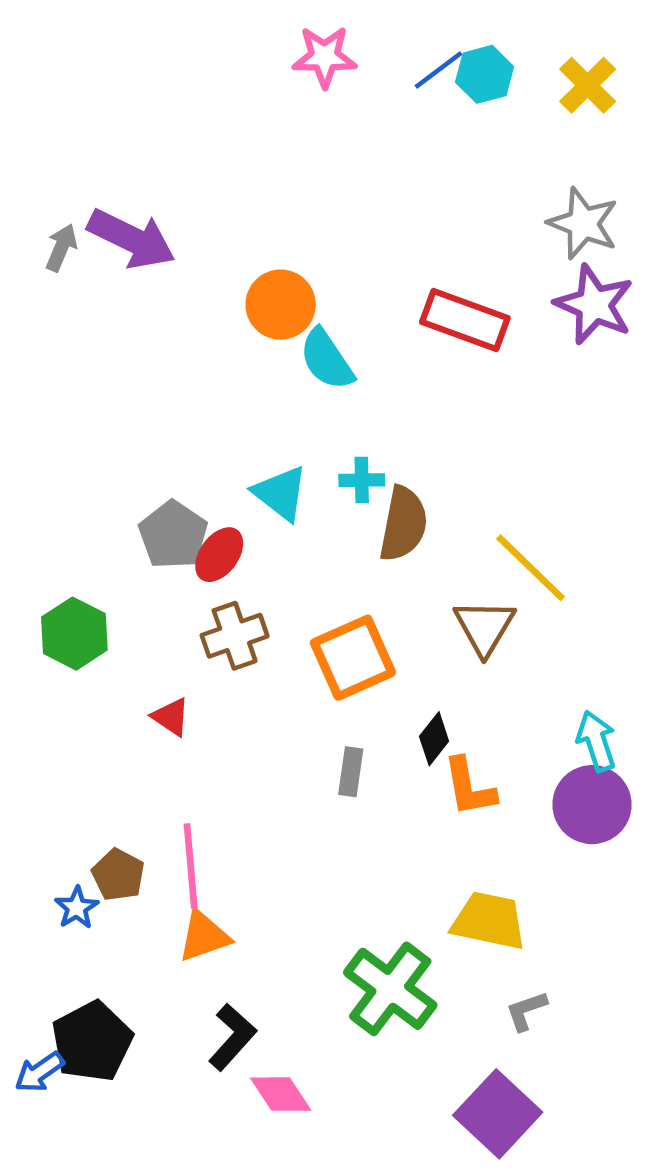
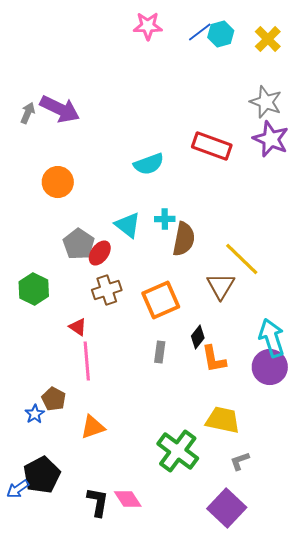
orange circle: (281, 305) -> (58, 182), moved
cyan semicircle: (327, 359) -> (149, 164), turned -76
cyan arrow: (596, 741) -> (272, 338), size x1.4
pink line: (191, 866) -> (87, 361), moved
black L-shape: (232, 1037) -> (98, 502), moved, turned -32

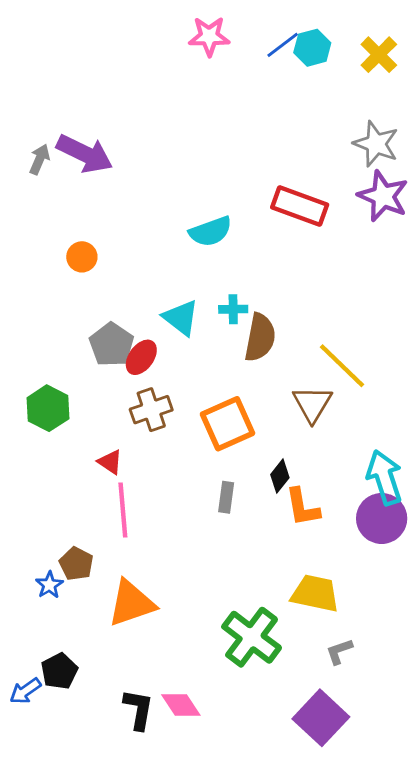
orange circle: (58, 182) -> (82, 257), size x0.7
orange triangle: (93, 427) -> (131, 603), size x1.4
black pentagon: (42, 475) -> (59, 671), size x0.7

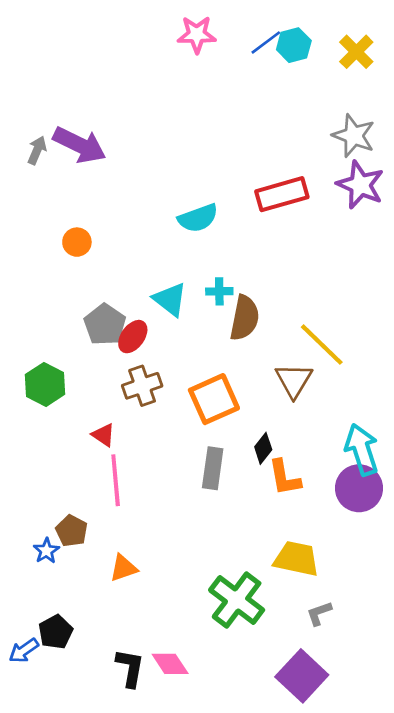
red rectangle: (300, 206) -> (282, 194), turned -36
gray rectangle: (226, 497) -> (213, 468), size x1.4
orange triangle: (131, 603) -> (123, 568), size x0.6

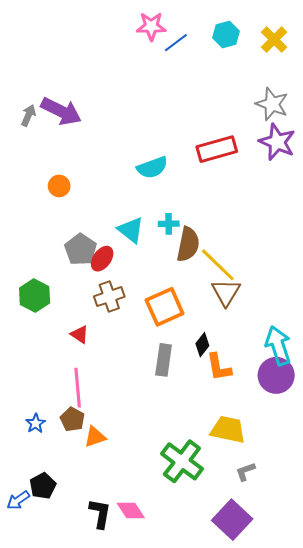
blue line: (266, 42) -> (176, 43), moved
yellow line: (322, 345) -> (218, 265), moved
pink line: (116, 480) -> (78, 388), moved
brown pentagon: (72, 531) -> (72, 419), moved

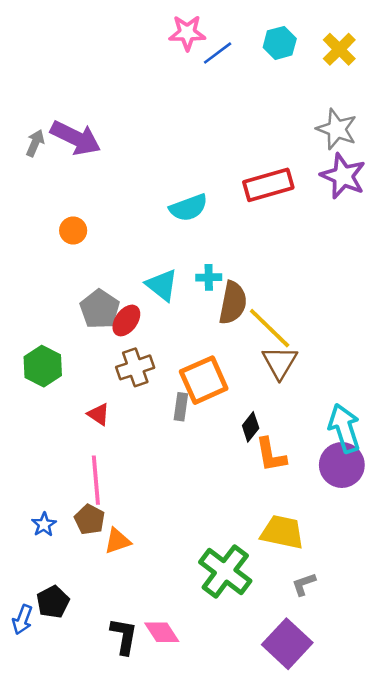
gray rectangle: (164, 360) -> (181, 407), moved, size x0.7
blue arrow: (18, 500) -> (22, 620), turned -35

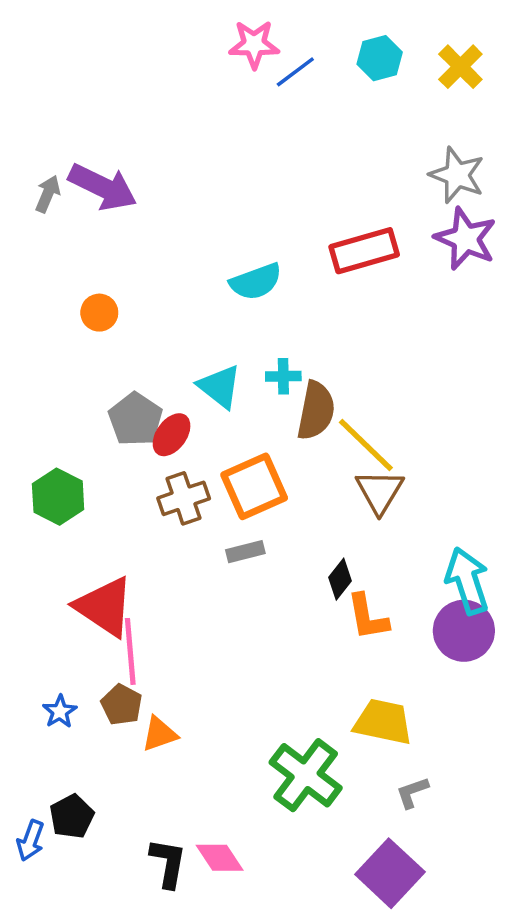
orange square: (204, 380) -> (254, 486), moved
gray rectangle: (181, 407) -> (245, 552), turned 68
red triangle: (98, 414) -> (104, 607), moved, size x2.0

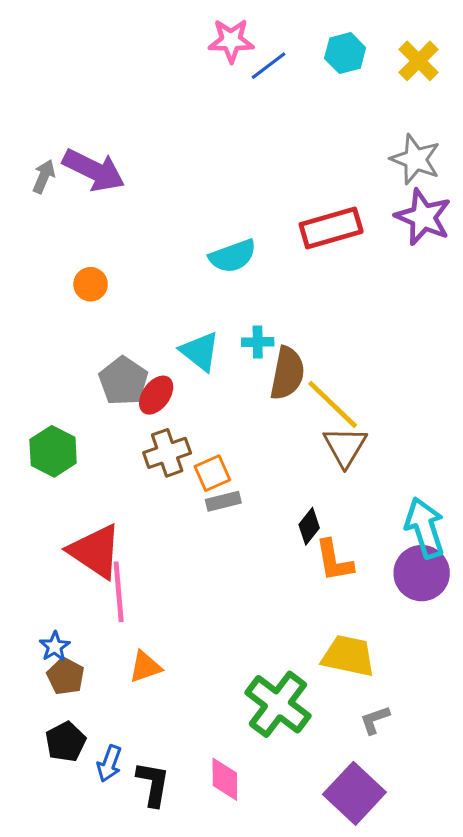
orange square: (254, 486) -> (212, 473), moved, size x0.6
brown pentagon: (122, 705) -> (66, 676), moved
blue arrow: (31, 841) -> (109, 764), moved
pink diamond: (220, 858) -> (225, 779), moved, turned 33

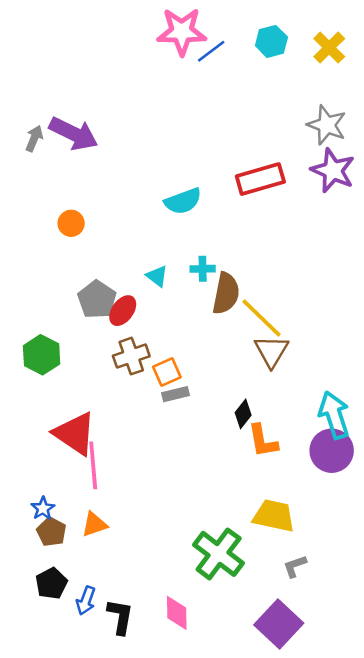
pink star: (231, 41) -> (182, 32), size x1.4
cyan triangle: (200, 351) -> (157, 276), size x0.7
orange triangle: (145, 667) -> (94, 524), moved

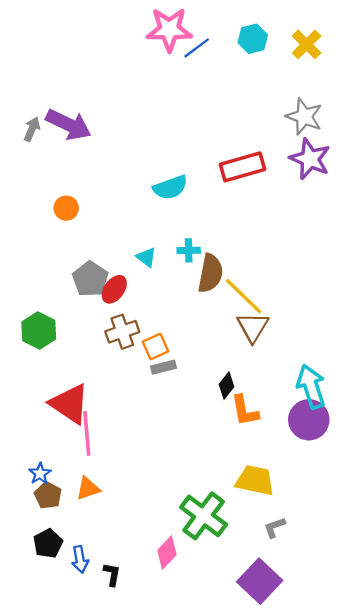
blue arrow: (86, 601) -> (80, 559), turned -30
pink diamond: (177, 613) -> (167, 553), moved, turned 44
black L-shape: (120, 617) -> (112, 574), size x0.7

